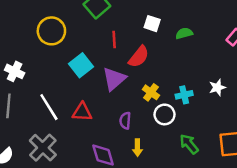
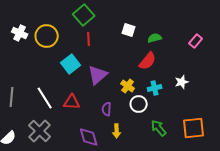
red line: (114, 40) -> (89, 39), moved
red semicircle: (139, 57) -> (148, 61), moved
white cross: (15, 71) -> (20, 33), moved

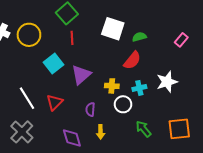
white square: (129, 30) -> (113, 29), size x1.6
white star: (182, 82) -> (167, 82), size x1.5
yellow cross: (128, 86) -> (112, 86), turned -32
red triangle: (72, 102) -> (55, 102), turned -48

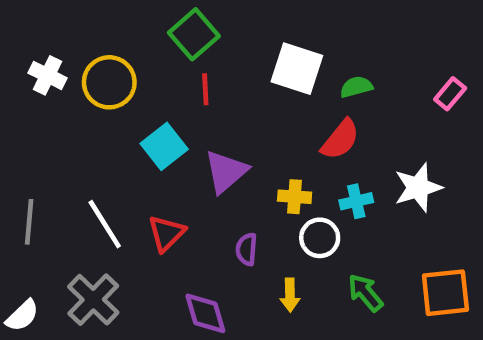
yellow arrow: (101, 132) -> (290, 295), moved

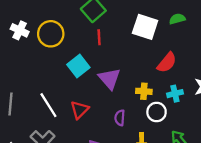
green semicircle: (356, 87) -> (177, 19), moved
purple triangle: (226, 172) -> (109, 79), turned -30

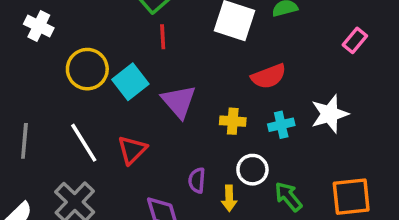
yellow circle: (51, 34) -> (87, 69), moved
red semicircle: (167, 63) -> (269, 76), turned 30
white circle: (157, 112) -> (252, 170), moved
purple semicircle: (120, 118) -> (197, 180), moved

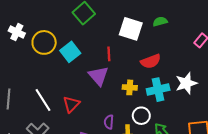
red line: (163, 37) -> (109, 54), moved
yellow circle: (87, 69) -> (44, 42), moved
cyan square: (130, 82) -> (70, 52), moved
cyan cross: (281, 125) -> (158, 90), size x1.5

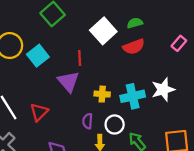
white square: (131, 29) -> (103, 31), turned 30
red semicircle: (151, 61) -> (134, 47), moved
purple semicircle: (109, 122) -> (88, 121), moved

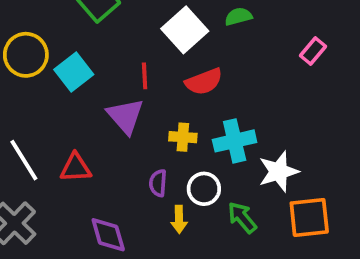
red semicircle: (134, 47) -> (204, 82), moved
white star: (163, 90) -> (279, 172), moved
red triangle: (39, 112) -> (76, 168), turned 42

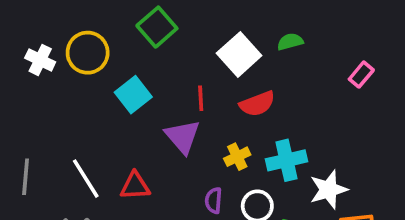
yellow circle: (26, 55) -> (88, 53), moved
yellow cross: (183, 137) -> (237, 157), turned -30

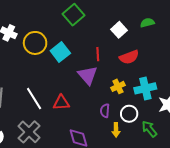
yellow circle: (88, 53) -> (35, 43), moved
white square: (239, 54) -> (119, 30), size x0.7

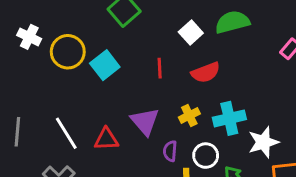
green semicircle: (147, 23) -> (232, 22), size x1.6
purple triangle: (88, 75) -> (145, 121), moved

